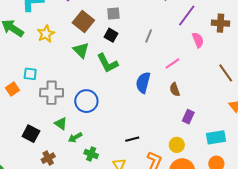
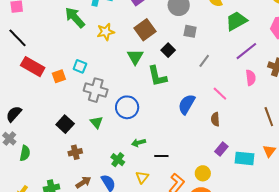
gray square: (113, 13) -> (190, 31), moved
pink line: (172, 64) -> (220, 94), turned 63
green arrow: (75, 137) -> (139, 143), moved
cyan rectangle: (216, 137) -> (244, 158), moved

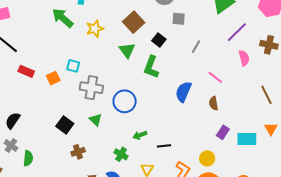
red rectangle: (33, 67) -> (26, 71), size x0.7
green L-shape: (157, 76) -> (151, 67), turned 40

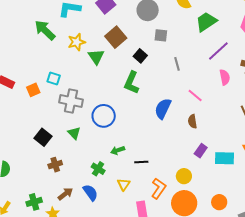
gray line: (196, 47) -> (177, 64), turned -48
green triangle: (127, 50) -> (96, 57), moved

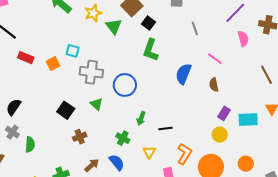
black square: (140, 56) -> (149, 23), moved
green arrow: (118, 150) -> (141, 118), turned -48
yellow circle: (184, 176) -> (220, 135), moved

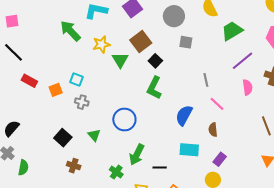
gray line: (195, 28) -> (206, 80), moved
gray cross: (91, 72) -> (82, 102), moved, size x0.6
green arrow: (141, 118) -> (137, 155), size x1.5
cyan rectangle: (248, 119) -> (189, 150), moved
brown cross: (80, 137) -> (74, 166), turned 32

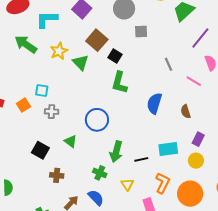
pink line: (217, 104) -> (194, 81), moved
cyan rectangle: (189, 150) -> (168, 149), moved

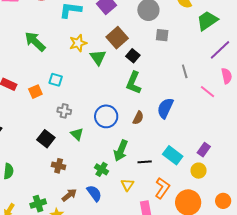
green arrow: (26, 44) -> (35, 42), moved
brown semicircle: (186, 111) -> (138, 118), moved, turned -144
gray cross: (52, 112) -> (64, 111), moved
cyan rectangle: (168, 149) -> (173, 155), turned 36

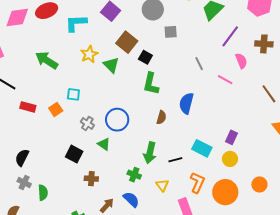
gray cross: (64, 111) -> (87, 124), turned 32
blue circle: (106, 116) -> (117, 120), moved

